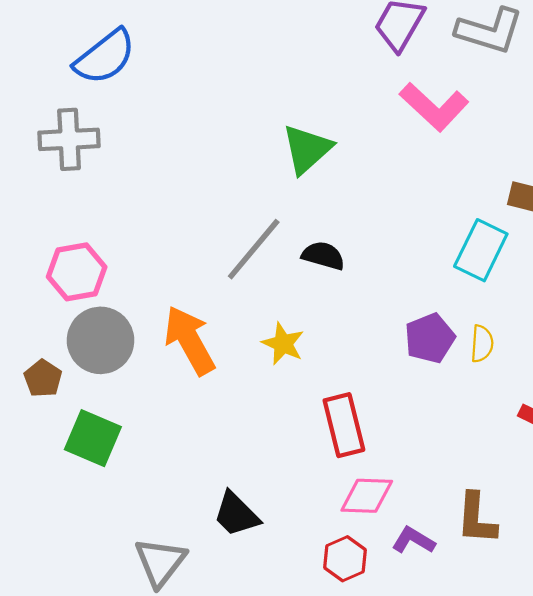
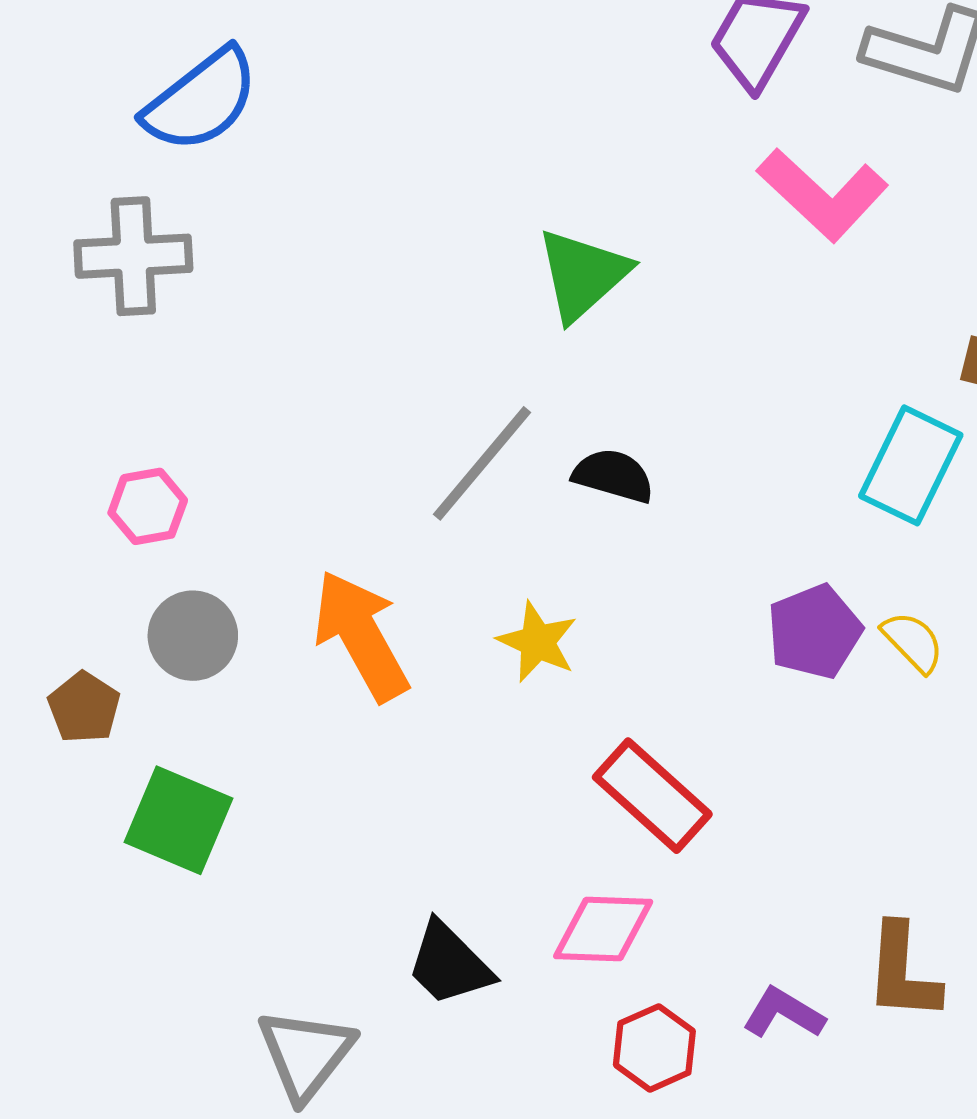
pink hexagon: (77, 272) -> (148, 506), size x0.7
gray circle: (101, 340) -> (193, 636), size x0.7
yellow semicircle: (482, 344) -> (913, 642), turned -48
red rectangle: (344, 425) -> (652, 796), turned -34
pink diamond: (367, 496) -> (603, 929), moved

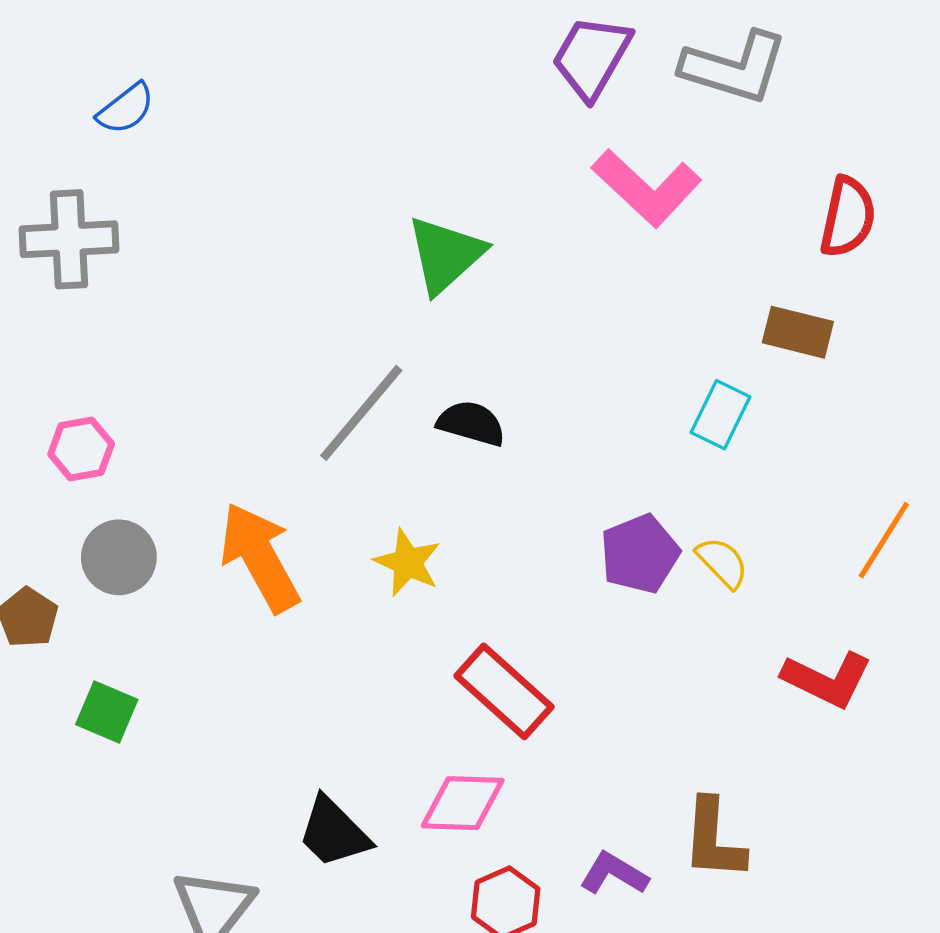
blue semicircle: (201, 100) -> (126, 109), size x0.6
cyan rectangle: (911, 465) -> (721, 415), size x0.7
green square: (178, 820) -> (107, 712), size x0.7

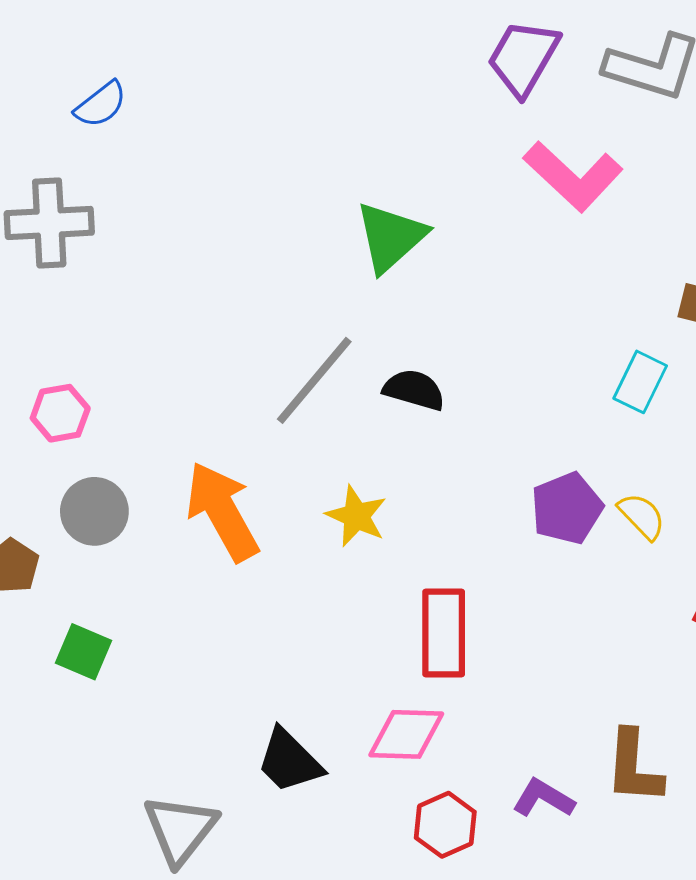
red rectangle: (504, 691) -> (444, 633), turned 48

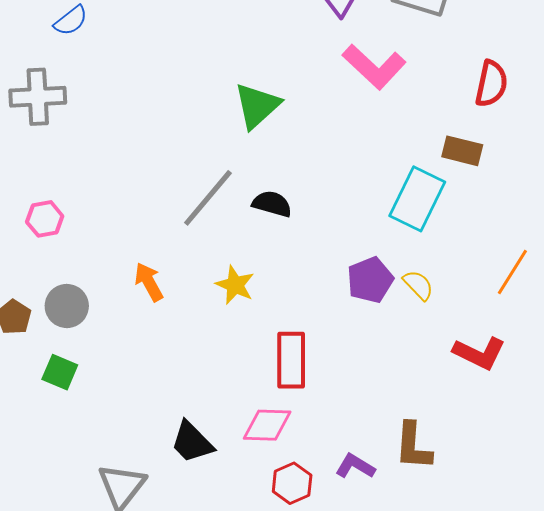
cyan rectangle: (640, 382) -> (417, 199), size x1.6
gray circle: (94, 511) -> (67, 306), moved
orange arrow: (222, 511) -> (149, 282), size x0.6

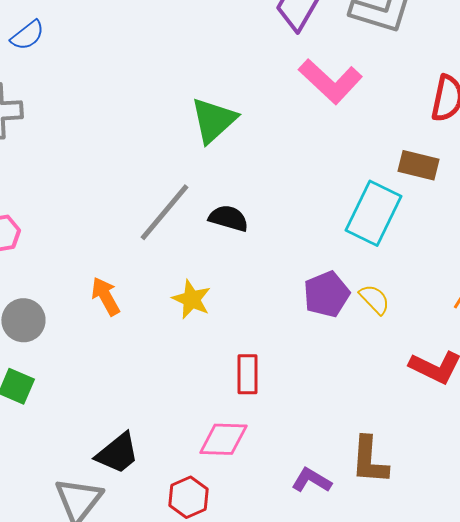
red rectangle: (291, 360) -> (247, 374), size x0.7
black trapezoid: (192, 442) -> (117, 453), moved, turned -84
red hexagon: (292, 483) -> (188, 497), moved

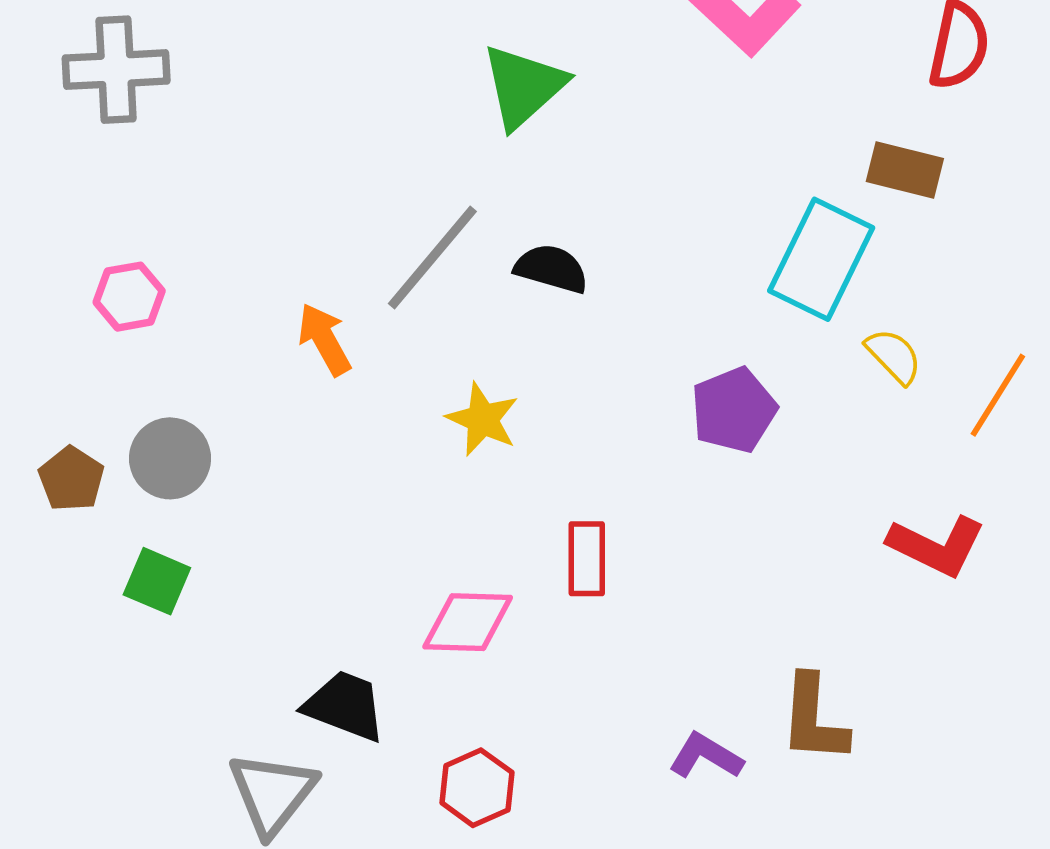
orange arrow: (105, 296) -> (324, 339), moved
yellow semicircle: (374, 299) -> (894, 356), moved
pink diamond: (223, 439) -> (468, 622), moved
black trapezoid: (117, 453) -> (345, 706), turned -120

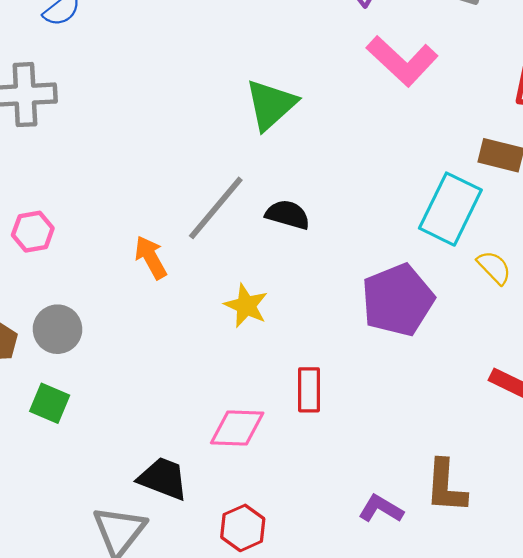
purple pentagon: (734, 410) -> (398, 300), size x1.4

